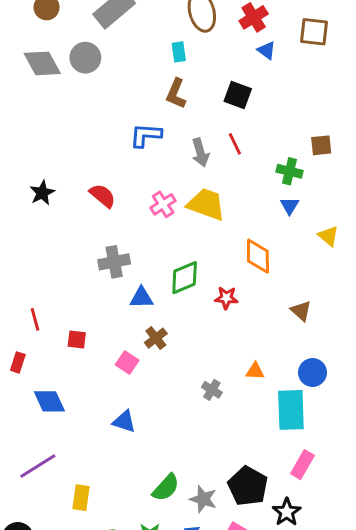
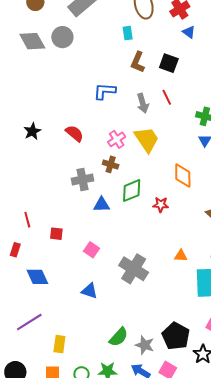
brown L-shape: (176, 94) -> (138, 62), moved
yellow trapezoid: (206, 204) -> (147, 139), turned 36
brown cross: (156, 338) -> (111, 164), moved, turned -35
gray cross: (212, 390) -> (134, 269), moved, size x2.0

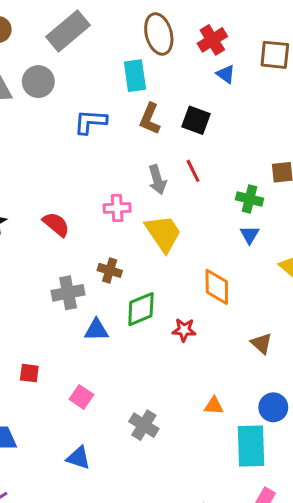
cyan rectangle: (128, 33) -> (135, 76), size x1.5
blue L-shape: (105, 91) -> (90, 122), moved
pink cross: (117, 139) -> (117, 208), moved, turned 30
gray cross: (134, 269) -> (144, 425), size x0.7

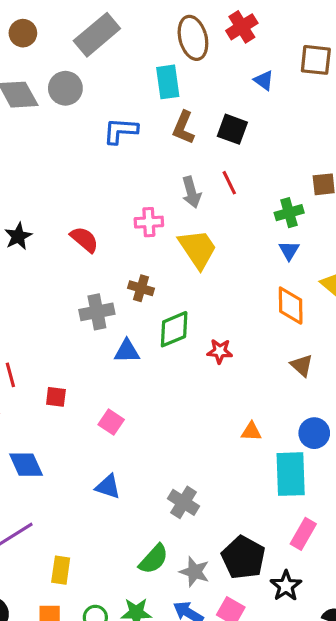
red cross: (212, 40) -> (242, 27), moved
green cross: (250, 199) -> (289, 213), turned -30
orange diamond: (217, 287) -> (291, 306), moved
gray cross: (144, 425) -> (184, 502), moved

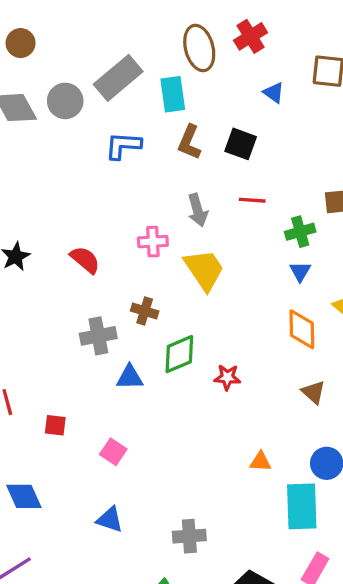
gray rectangle: (97, 35) -> (118, 78), moved
red line: (229, 183) -> (252, 200), moved, turned -60
gray cross: (184, 502) -> (189, 536), turned -36

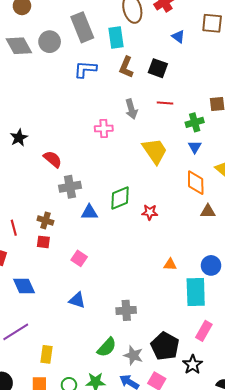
gray rectangle: (118, 78) -> (82, 27), turned -72
red semicircle: (85, 260) -> (53, 159), moved
yellow trapezoid: (204, 270) -> (155, 151), moved
brown cross: (145, 311) -> (45, 220), moved
brown triangle: (313, 392) -> (208, 211), moved, turned -42

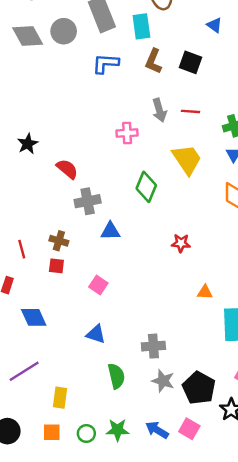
red line: (165, 103) -> (191, 111), moved
green diamond: (120, 198) -> (146, 187), moved, turned -45
red star: (150, 212) -> (181, 243), moved
green semicircle: (107, 347) -> (116, 376), moved, turned -55
gray star: (133, 355) -> (163, 381), moved

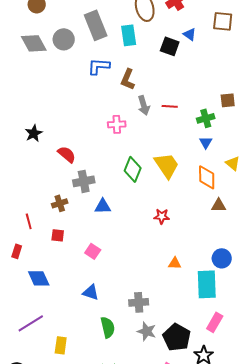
brown L-shape: (153, 61) -> (128, 79), moved
black square: (191, 62) -> (170, 46), moved
yellow trapezoid: (187, 159) -> (167, 165), moved
brown cross: (59, 241) -> (60, 203), moved, turned -35
orange triangle: (205, 292) -> (175, 263), moved

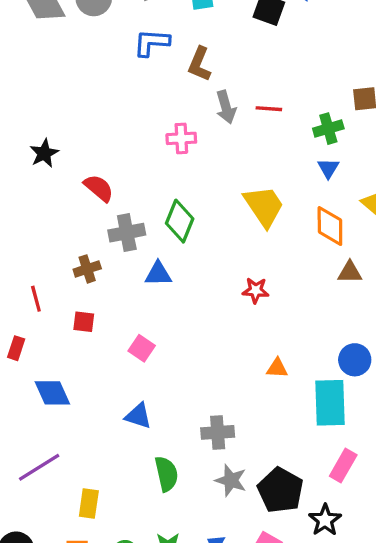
green diamond: (133, 169) -> (180, 221), moved

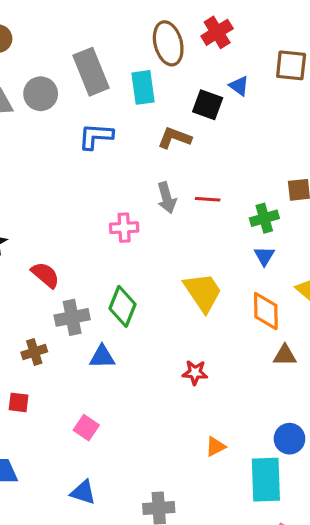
brown L-shape: (199, 64) -> (174, 138), moved, turned 88
red square: (84, 322) -> (19, 402), moved
orange triangle: (277, 368) -> (215, 447), turned -30

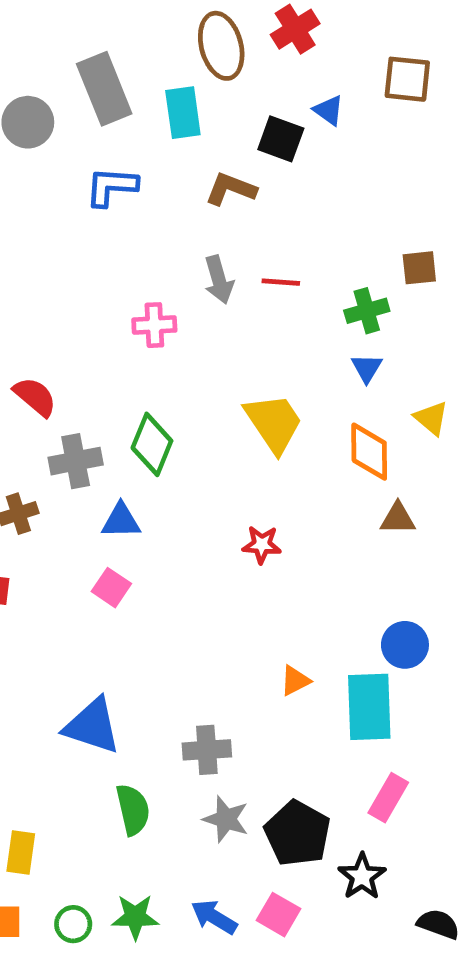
pink square: (86, 428) -> (111, 588), moved
orange triangle: (215, 447) -> (295, 681), moved
blue triangle: (83, 492) -> (92, 726), size x1.5

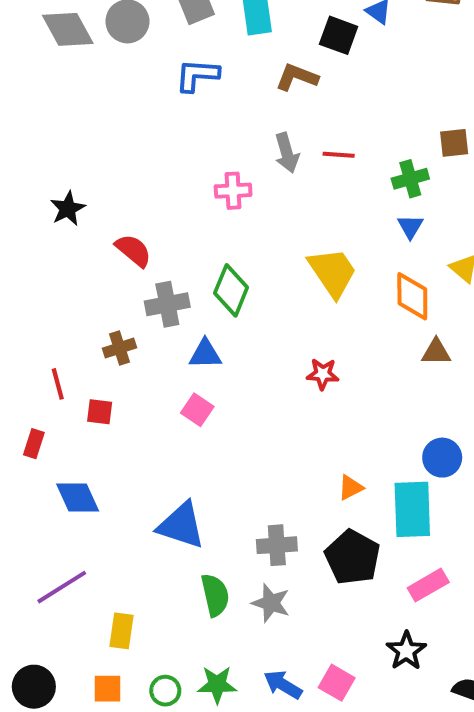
pink rectangle: (388, 798) -> (428, 585), turned 30
gray star: (226, 819) -> (271, 603), moved
black pentagon: (298, 833) -> (353, 557), moved

